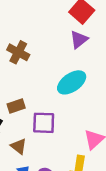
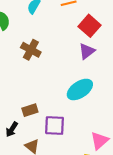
brown cross: (18, 52) -> (31, 50), moved

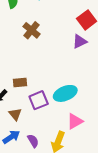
cyan ellipse: (80, 89) -> (65, 93), moved
purple square: (55, 125) -> (39, 100), turned -36

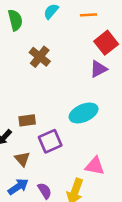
cyan ellipse: (65, 93) -> (84, 113), moved
pink triangle: (75, 121) -> (95, 166), turned 42

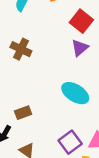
cyan ellipse: (84, 113) -> (75, 93), turned 68
purple square: (50, 141) -> (70, 142), moved

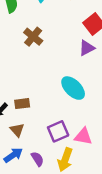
brown rectangle: (23, 113) -> (22, 104), moved

